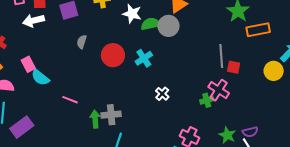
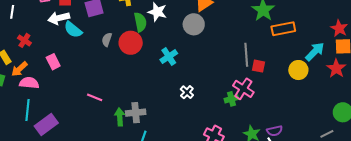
green semicircle: (151, 24) -> (140, 22), moved, turned 90
red circle: (113, 55) -> (131, 43), moved
cyan semicircle: (40, 77) -> (73, 30), moved

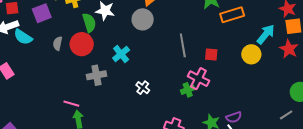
gray line: (246, 55) -> (183, 45), moved
pink line: (95, 97) -> (71, 104), moved
gray cross: (136, 113) -> (96, 75), moved

